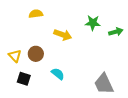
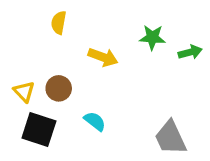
yellow semicircle: (36, 14) -> (59, 23), turned -72
black square: (24, 79) -> (39, 129), size x1.5

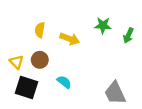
yellow semicircle: (59, 23) -> (40, 30), moved
green arrow: (190, 52) -> (128, 35), turned 128

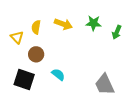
yellow arrow: (70, 39) -> (63, 24), moved
yellow triangle: (17, 62) -> (17, 37), moved

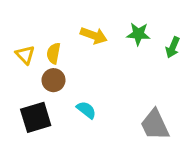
yellow semicircle: (36, 27) -> (54, 53), moved
black square: (24, 80) -> (36, 117), turned -35

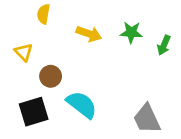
yellow semicircle: (54, 53) -> (43, 14), moved
cyan semicircle: (86, 110) -> (82, 105), size x1.6

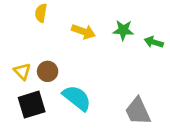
green arrow: (164, 45) -> (154, 42), turned 84
yellow triangle: (24, 52) -> (22, 71), moved

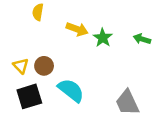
green star: (123, 30) -> (103, 38), moved, turned 30

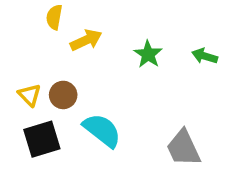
yellow arrow: (77, 29) -> (86, 40), moved, turned -45

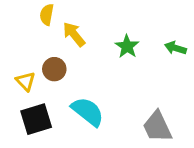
yellow arrow: (86, 40) -> (74, 34), turned -104
brown circle: (63, 95) -> (54, 69), moved

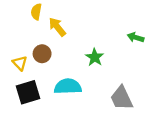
green star: (127, 46) -> (95, 57), moved
cyan semicircle: (88, 112) -> (68, 86), turned -40

